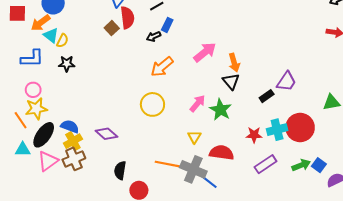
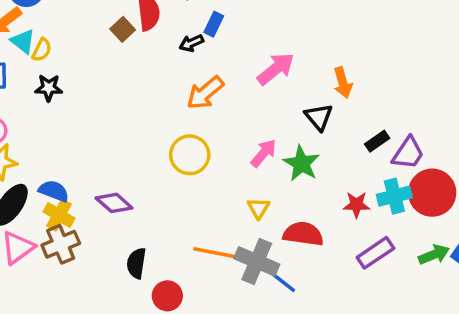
orange arrow: (234, 63) -> (343, 83), moved
purple trapezoid: (286, 81) -> (408, 153), moved
yellow cross: (73, 141) -> (59, 215), turned -30

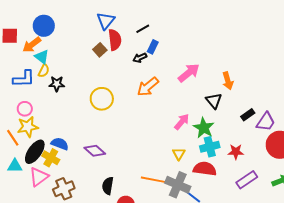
yellow semicircle: (42, 50) -> (44, 71), moved
yellow circle: (190, 155) -> (102, 99), moved
cyan cross: (394, 196) -> (210, 147), moved
yellow cross: (59, 215) -> (51, 158), moved
brown cross: (61, 244) -> (64, 189), moved

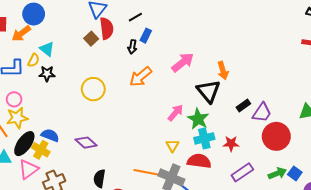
cyan triangle: (42, 57) -> (47, 49), moved
black arrow: (140, 58) -> (132, 47), turned -56
black triangle: (214, 101) -> (208, 91), size x1.4

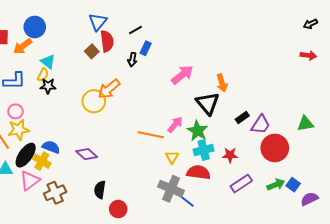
yellow semicircle: (34, 60) -> (43, 75), moved
orange arrow: (141, 77) -> (109, 89), moved
orange line: (147, 172) -> (151, 135), moved

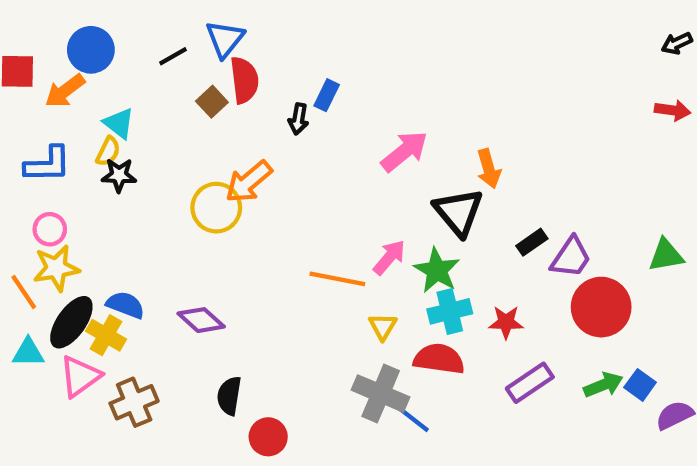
black line: (135, 30) -> (173, 56), moved

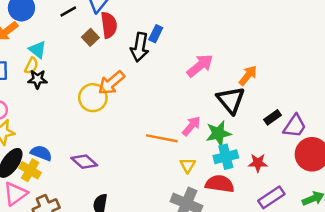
black arrow: (298, 119) -> (140, 47), size x1.6
orange arrow: (489, 169) -> (248, 76), turned -125
green star: (437, 270) -> (218, 133), turned 30

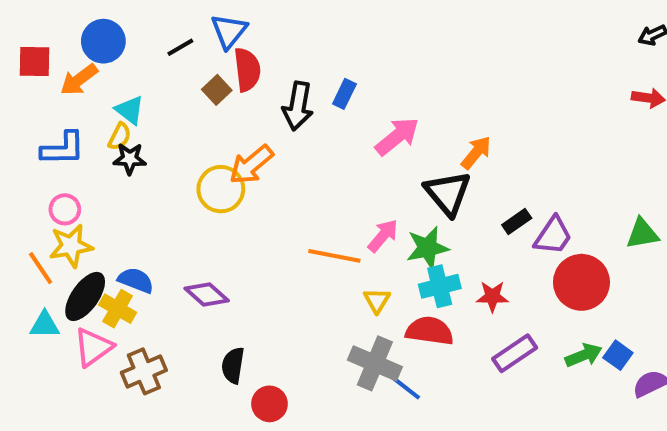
blue rectangle: (156, 34) -> (344, 94), moved

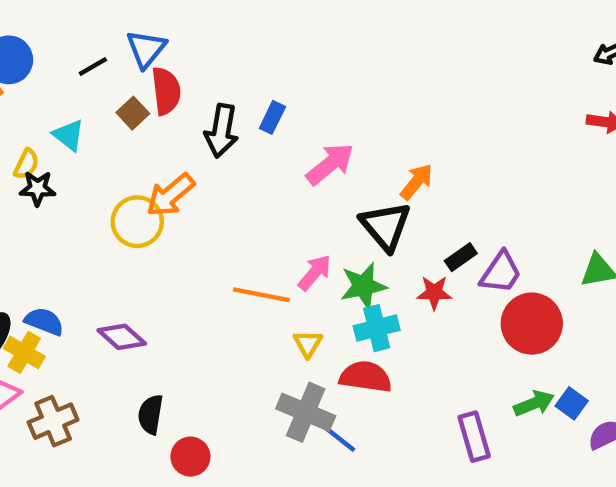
cyan triangle: (130, 110) -> (69, 135), moved
red star: (492, 296) -> (434, 293), moved
purple rectangle: (515, 353) -> (474, 437), moved, turned -72

